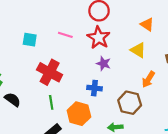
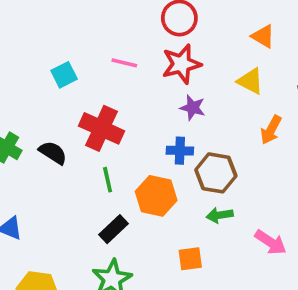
red star: (99, 38) -> (181, 64), turned 30
cyan square: (30, 40) -> (64, 75), turned -32
black semicircle: (13, 100) -> (53, 153), moved
brown hexagon: (130, 103) -> (216, 173), moved

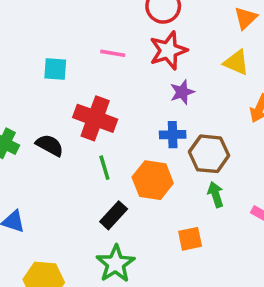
orange triangle: (263, 36) -> (246, 18), turned 50
cyan square: (64, 75) -> (55, 69), turned 35
purple star: (193, 108) -> (182, 92), turned -30
green arrow: (220, 215) -> (216, 194), turned 85

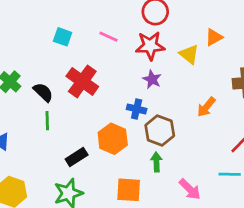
yellow triangle: (236, 62) -> (189, 54), moved
purple star: (182, 92) -> (152, 79), turned 30
green line: (104, 168) -> (47, 121), moved
orange square: (190, 239) -> (129, 190), size x1.4

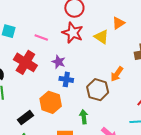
pink line: (108, 37) -> (41, 38), moved
red star: (150, 46) -> (73, 33), turned 30
purple star: (152, 79) -> (59, 62), moved
brown hexagon: (160, 131) -> (98, 90), moved

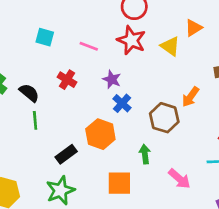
red cross: (25, 62) -> (67, 80), size x0.6
blue cross: (66, 79) -> (122, 103), turned 32

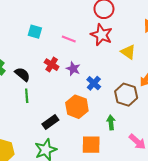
yellow triangle: (170, 46) -> (128, 52), moved
purple star: (112, 79) -> (73, 69), moved

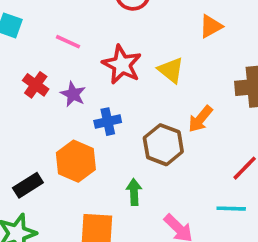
red star: (101, 35) -> (122, 65), moved
blue cross: (94, 83) -> (108, 122), turned 32

